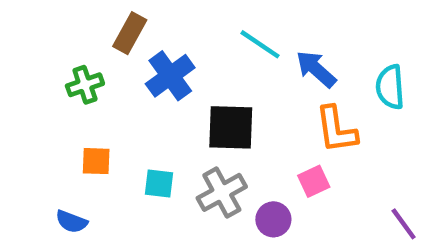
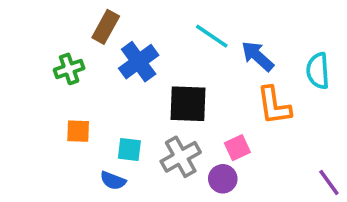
pink square: (314, 181) -> (237, 148), moved
blue semicircle: (71, 222) -> (113, 181), moved

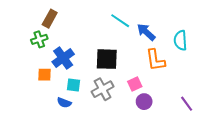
brown rectangle: (106, 27) -> (50, 19), moved
blue cross: (139, 62) -> (63, 58), moved
purple circle: (223, 179) -> (144, 102), moved

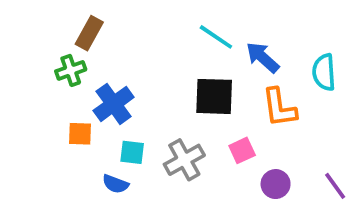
black square: (107, 59) -> (214, 96), moved
purple circle: (144, 102) -> (276, 184), moved

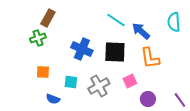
cyan semicircle: (324, 72) -> (174, 22), moved
blue cross: (114, 104) -> (82, 49), moved, turned -30
blue semicircle: (115, 184) -> (53, 99), moved

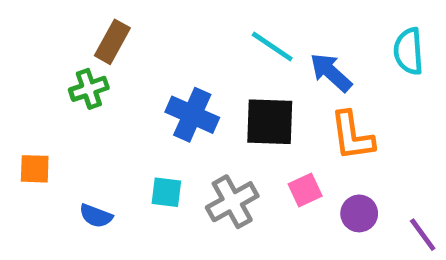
orange square: (43, 72) -> (35, 169), moved
blue semicircle: (53, 99) -> (96, 216), moved
purple circle: (148, 99) -> (359, 213), moved

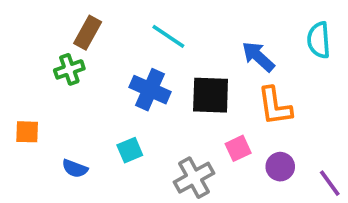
cyan line: (272, 47) -> (168, 36), moved
cyan square: (166, 192) -> (130, 150), turned -30
gray cross: (232, 202) -> (194, 178), moved

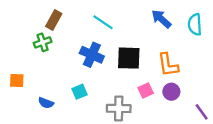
blue arrow: (258, 57) -> (161, 19), moved
purple circle: (280, 167) -> (171, 92), moved
gray cross: (194, 178) -> (119, 108), turned 30

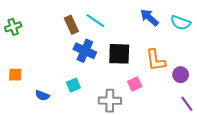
brown rectangle: (54, 20) -> (71, 25), moved, turned -54
cyan semicircle: (195, 24) -> (181, 23), turned -66
green cross: (43, 42) -> (13, 27), moved
purple circle: (171, 92) -> (181, 75), moved

